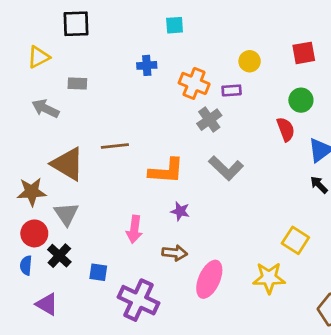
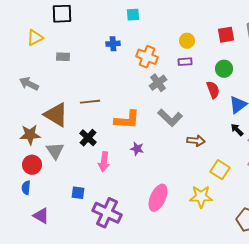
purple rectangle: (232, 90) -> (185, 62), moved
gray arrow: (45, 108) -> (29, 84), moved
brown arrow: (175, 253) -> (196, 141), moved
black cross: (59, 256) -> (88, 138), moved

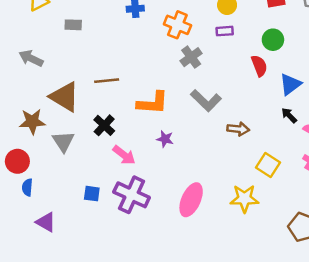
pink arrow: (104, 162) -> (124, 155), turned -60
red circle: (32, 165) -> (17, 161), moved
purple cross: (107, 213) -> (132, 195), moved

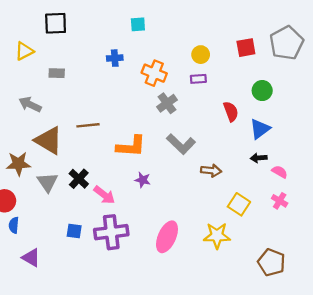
green circle: (273, 40) -> (262, 91), moved
gray arrow: (31, 58) -> (30, 104), moved
black arrow: (289, 115) -> (259, 158), turned -49
black cross: (104, 125) -> (79, 179), moved
purple cross: (132, 195) -> (111, 232), turned -32

